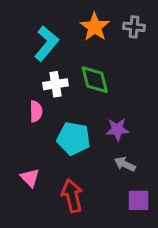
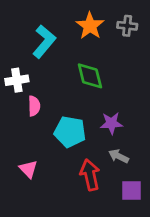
white cross: (56, 84) -> (17, 80), moved
red arrow: (72, 196) -> (90, 175), moved

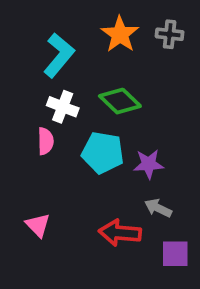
green diamond: (90, 76) -> (120, 101), turned -32
white cross: (17, 80) -> (63, 107), moved, turned 30
cyan pentagon: (70, 132) -> (103, 153), moved
red arrow: (90, 175) -> (120, 233), turned -72

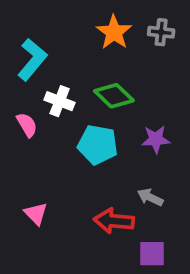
cyan L-shape: (59, 55) -> (32, 59), moved
pink semicircle: (45, 141) -> (27, 125), moved, turned -30
purple star: (149, 164) -> (156, 139), moved
purple square: (175, 254) -> (152, 254), moved

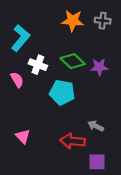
orange star: (114, 32) -> (73, 21), turned -30
purple star: (156, 139) -> (99, 67), moved

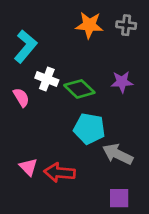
green diamond: (73, 61) -> (79, 89), moved
cyan pentagon: (62, 92) -> (89, 129), moved
gray arrow: (96, 126) -> (118, 154), size x1.5
red arrow: (73, 141) -> (60, 173), moved

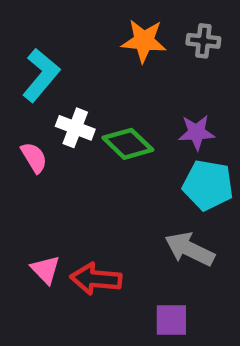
cyan pentagon: (89, 129) -> (208, 185), moved
purple square: (119, 198) -> (171, 320), moved

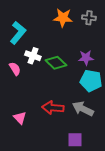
red arrow: (96, 279) -> (53, 108), moved

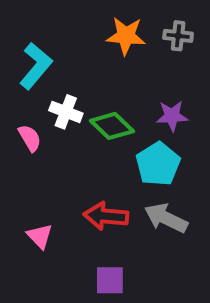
cyan pentagon: (91, 81) -> (158, 164), moved, turned 30
purple square: (75, 140) -> (110, 280), moved

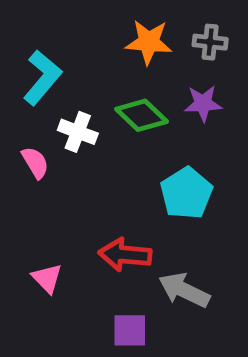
purple star: (172, 116) -> (203, 103), moved
green diamond: (112, 126) -> (142, 115), moved
gray arrow: (166, 218) -> (184, 290), moved

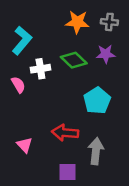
white cross: (78, 132) -> (40, 69), turned -30
gray arrow: (184, 290) -> (96, 151), turned 70

